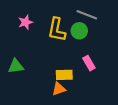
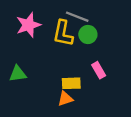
gray line: (87, 15) -> (77, 17), moved
pink star: (25, 22) -> (28, 25), size x1.5

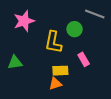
gray line: (77, 17) -> (95, 14), moved
yellow L-shape: (63, 33) -> (53, 42), moved

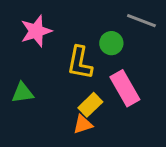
pink rectangle: (84, 59) -> (125, 88), size x1.6
yellow rectangle: (60, 71) -> (90, 105), turned -42

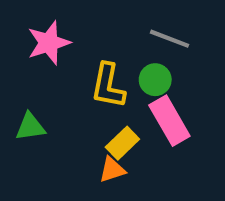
gray line: (141, 21) -> (169, 39), moved
green circle: (111, 43) -> (155, 80), moved

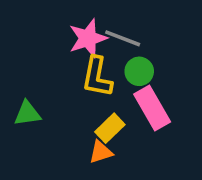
gray line: (169, 39) -> (123, 38), moved
pink star: (49, 43) -> (88, 38), moved

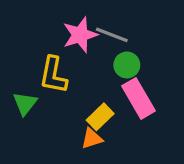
yellow L-shape: (97, 77) -> (53, 75), moved
green triangle: (27, 114) -> (25, 103), turned -44

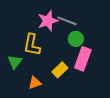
pink rectangle: (139, 98) -> (83, 59), turned 50
orange triangle: (92, 139) -> (35, 83), moved

